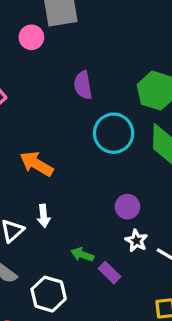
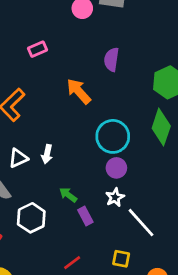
cyan circle: (114, 133) -> (113, 136), moved
orange arrow: (36, 164) -> (79, 91), moved

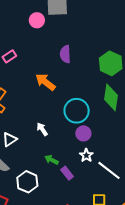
white arrow: (47, 154) -> (42, 129), moved, turned 144

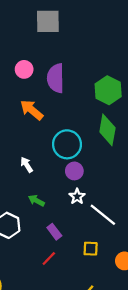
pink circle: (37, 20) -> (24, 69), moved
purple semicircle: (65, 54) -> (56, 78), size x1.4
purple rectangle: (67, 173) -> (54, 232), moved

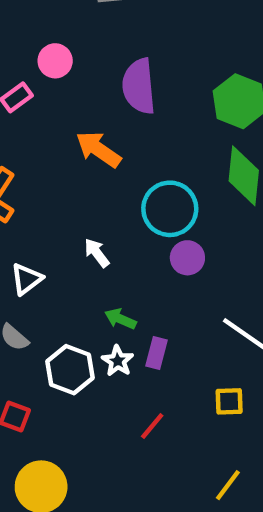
pink circle: (24, 69) -> (55, 61), moved
white star: (77, 197) -> (118, 361), moved
purple rectangle: (54, 232) -> (156, 353), moved, turned 56

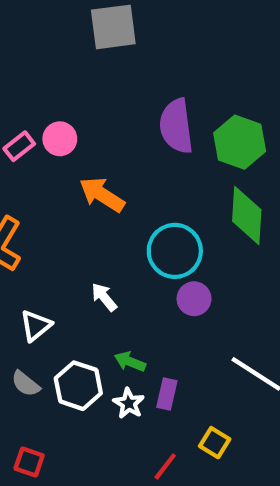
pink circle: (55, 61) -> (60, 139), moved
purple semicircle: (139, 86) -> (176, 126), moved
white hexagon: (70, 370) -> (78, 386), moved
yellow square: (229, 401) -> (215, 443), moved, turned 36

